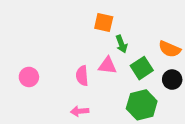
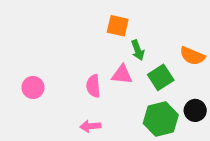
black circle: (172, 80) -> (195, 110), moved

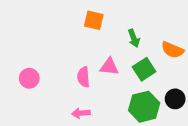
orange square: (118, 26) -> (94, 20), moved
green arrow: (138, 50) -> (134, 38), moved

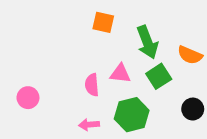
green arrow: (134, 38) -> (147, 42), size x1.6
pink circle: (29, 78) -> (28, 98), moved
green hexagon: (144, 107) -> (132, 115), moved

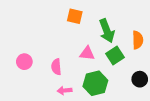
orange semicircle: (190, 55) -> (138, 40), turned -114
pink semicircle: (92, 85) -> (56, 67), moved
pink circle: (28, 98) -> (24, 62), moved

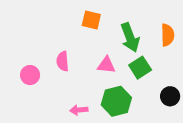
orange semicircle: (138, 40) -> (168, 35), moved
pink semicircle: (56, 67) -> (63, 61), moved

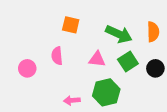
orange square: (91, 20) -> (71, 25), moved
green arrow: (130, 38) -> (119, 34), turned -45
black circle: (170, 96) -> (155, 68), moved

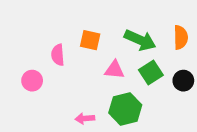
orange square: (71, 25) -> (90, 40), moved
pink semicircle: (57, 56) -> (58, 55), moved

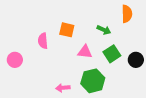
orange semicircle: (181, 37) -> (127, 14), moved
green arrow: (140, 40) -> (104, 30), size x0.6
pink circle: (32, 81) -> (15, 60), moved

